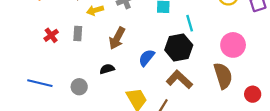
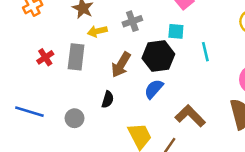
gray rectangle: (78, 33) -> (76, 57), size x1.5
black hexagon: (179, 47) -> (158, 56), moved
black semicircle: (107, 69) -> (108, 99), turned 120

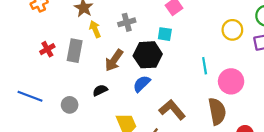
yellow arrow: (97, 31) -> (95, 29), turned 77
cyan line: (205, 52) -> (205, 66), moved
black semicircle: (108, 99) -> (100, 90), turned -136

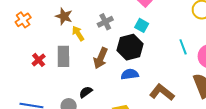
cyan square: (165, 34) -> (142, 25), turned 32
blue semicircle: (142, 84) -> (130, 74), turned 48
black semicircle: (100, 90) -> (86, 92), moved

